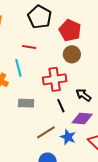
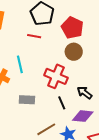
red line: (29, 47) -> (34, 36), moved
red cross: (55, 79) -> (56, 76), turned 30

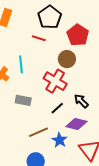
brown circle: (74, 52) -> (67, 59), moved
black line: (62, 103) -> (57, 108), turned 64

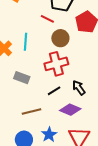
brown circle: (67, 59) -> (60, 38), moved
red cross: (55, 81) -> (56, 64), turned 35
blue star: (60, 140) -> (49, 135), moved

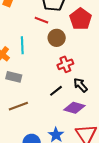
red cross: (56, 64) -> (65, 64), moved, size x0.7
gray rectangle: (22, 78) -> (14, 77), moved
brown line: (31, 112) -> (18, 106), moved

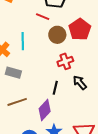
red pentagon: (81, 19) -> (80, 29), moved
black line: (56, 91) -> (55, 88), turned -40
purple diamond: (74, 108) -> (45, 110), moved, turned -65

